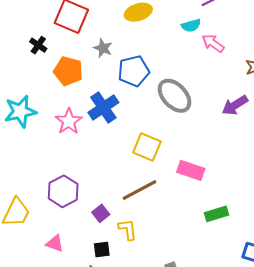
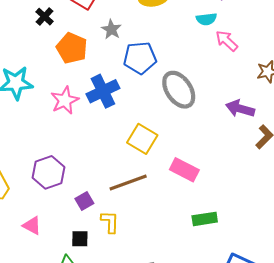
purple arrow: (235, 105) -> (240, 109), turned 40

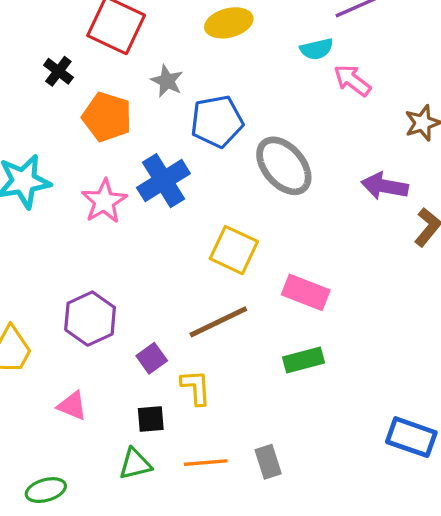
green rectangle: (205, 219) -> (303, 360), moved

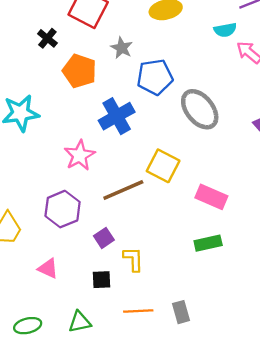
pink star: (104, 201) -> (80, 155), moved
brown line: (218, 322) -> (123, 190), moved
green triangle: (135, 464) -> (80, 322), moved

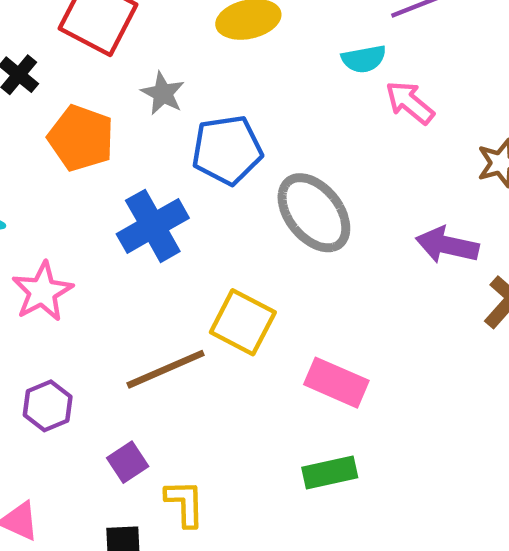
pink star: (80, 155) -> (42, 292), moved
purple hexagon: (63, 209) -> (48, 406), size x0.7

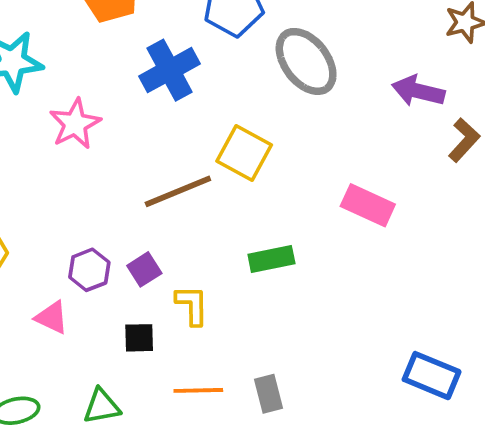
pink rectangle: (336, 383) -> (368, 205), moved
purple hexagon: (48, 406) -> (89, 270), moved
green rectangle: (330, 472) -> (271, 259), moved

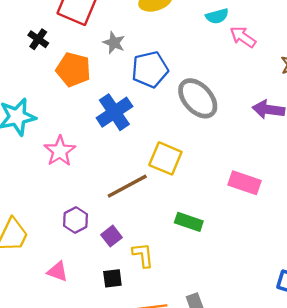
green rectangle: (271, 259) -> (189, 222), turned 36
purple hexagon: (89, 270) -> (76, 220), moved

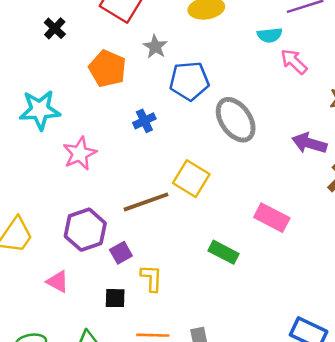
black cross: (38, 39) -> (55, 28), moved
blue cross: (114, 112) -> (144, 121), size x0.6
purple hexagon: (76, 220) -> (85, 230), size x1.5
green rectangle: (189, 222) -> (224, 252), moved

